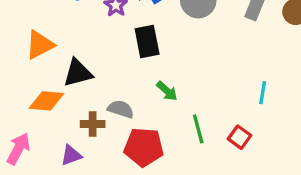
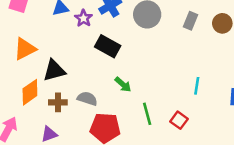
black rectangle: (147, 41) -> (108, 46), turned -50
orange diamond: (46, 101) -> (30, 92), turned -40
brown cross: (93, 124) -> (58, 102), moved

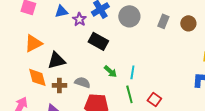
cyan line: (197, 86) -> (132, 72), moved
orange diamond: (30, 92) -> (37, 77), turned -70

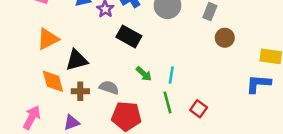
brown circle: (188, 23) -> (225, 38), moved

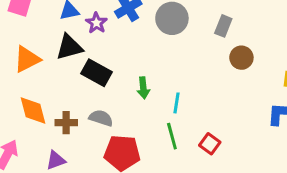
black rectangle: (129, 36) -> (96, 73), moved
black triangle: (77, 60) -> (69, 47), moved
green arrow: (144, 74) -> (143, 88), moved, turned 42

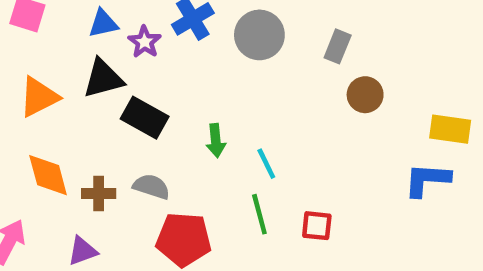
cyan line: (177, 103) -> (266, 164), turned -35
red square: (210, 144) -> (317, 226), turned -30

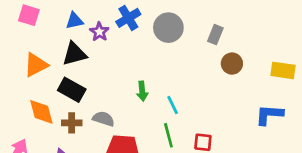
black rectangle: (145, 118) -> (72, 90), moved
yellow rectangle: (450, 129) -> (283, 70), moved

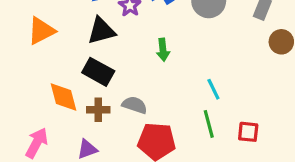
orange triangle: (36, 65) -> (41, 31), moved
green arrow: (142, 91) -> (163, 50), moved

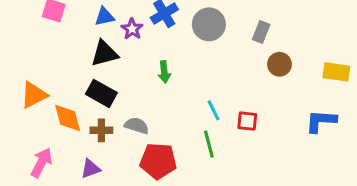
orange triangle: (41, 31) -> (34, 95), moved
red square: (248, 132) -> (247, 121), moved

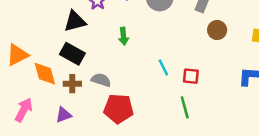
green line: (209, 144) -> (185, 107), moved

